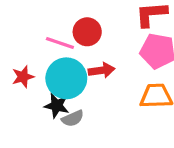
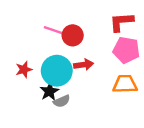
pink line: (60, 43) -> (54, 30), moved
black star: (57, 106) -> (49, 91), turned 30

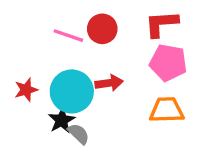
red circle: (73, 35) -> (102, 29), moved
gray semicircle: (62, 101) -> (79, 134), turned -112

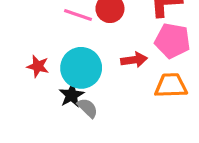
red arrow: (109, 83) -> (134, 60), moved
red star: (26, 90) -> (38, 66), turned 30

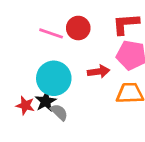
red star: (38, 66) -> (25, 105), moved

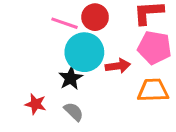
cyan circle: (54, 78) -> (84, 52), moved
black star: (46, 101) -> (71, 78), moved

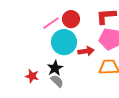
pink line: (65, 23) -> (51, 23), turned -54
black star: (71, 78) -> (55, 68), moved

